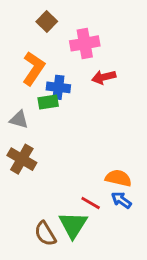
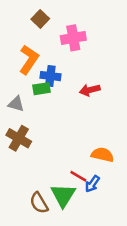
red arrow: (104, 77) -> (90, 90), moved
blue arrow: (121, 200) -> (92, 184), moved, turned -90

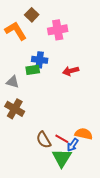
orange L-shape: (29, 60) -> (16, 31), moved, turned -65
orange semicircle: (102, 155) -> (84, 134), moved
green triangle: (63, 195) -> (62, 158), moved
brown semicircle: (39, 203) -> (44, 140), moved

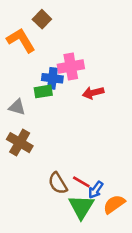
pink cross: (58, 30) -> (71, 66), moved
orange semicircle: (84, 134) -> (114, 204), moved, turned -48

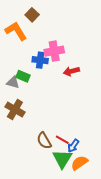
green rectangle: (43, 91) -> (23, 76), moved, turned 32
orange semicircle: (114, 204) -> (79, 163), moved

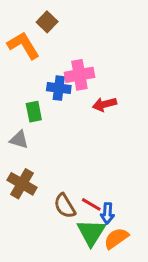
green rectangle: (23, 76) -> (34, 112), turned 56
gray triangle: (13, 82) -> (19, 140), moved
brown cross: (15, 109) -> (22, 184), moved
blue arrow: (73, 146) -> (107, 213), turned -32

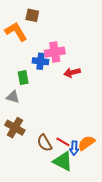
brown square: (47, 22) -> (32, 15), turned -32
green triangle: (91, 232) -> (63, 161), turned -35
orange semicircle: (116, 238) -> (86, 143), moved

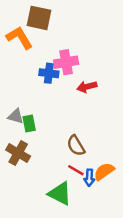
brown square: (32, 15) -> (39, 18), size x1.5
green rectangle: (23, 78) -> (29, 124), moved
brown semicircle: (45, 143) -> (76, 146), moved
green triangle: (63, 161) -> (60, 194), moved

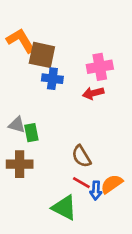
brown square: (39, 18) -> (42, 55), moved
pink cross: (66, 62) -> (100, 67), moved
brown cross: (18, 153) -> (20, 164), turned -30

